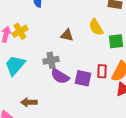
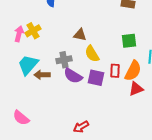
yellow semicircle: (96, 27) -> (92, 54), moved
brown arrow: (29, 102) -> (42, 75), moved

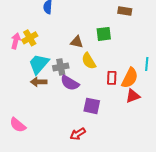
green square: (129, 41) -> (104, 34), moved
cyan trapezoid: (28, 65) -> (39, 64), moved
purple square: (96, 78) -> (92, 106), moved

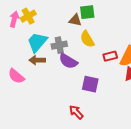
green square: (104, 34) -> (87, 12), moved
red rectangle: (112, 78) -> (110, 56), turned 72
pink semicircle: (18, 125) -> (16, 76), moved
red arrow: (78, 134) -> (76, 112), turned 77

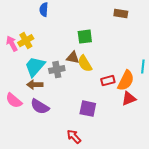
pink arrow: (14, 19) -> (12, 44), turned -42
brown triangle: (75, 20) -> (73, 58), moved
purple semicircle: (68, 61) -> (40, 107), moved

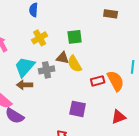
yellow cross: (26, 41) -> (40, 38), moved
orange semicircle: (126, 81) -> (116, 81), turned -55
red triangle: (129, 99) -> (119, 117), moved
purple semicircle: (40, 107) -> (15, 116), moved

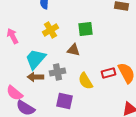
yellow semicircle: (75, 64) -> (85, 81), moved
gray cross: (47, 70) -> (57, 72), moved
purple square: (78, 109) -> (64, 101), moved

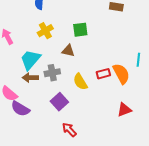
purple square: (64, 101) -> (59, 102), turned 36

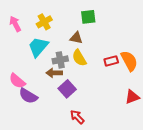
yellow cross: (45, 31) -> (44, 22), moved
brown arrow: (30, 78) -> (54, 73), moved
yellow semicircle: (80, 82) -> (79, 58), moved

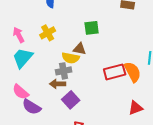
cyan trapezoid: (38, 47) -> (23, 58), moved
yellow semicircle: (79, 58) -> (71, 58), moved, turned -48
red rectangle: (111, 61) -> (115, 72), size x1.5

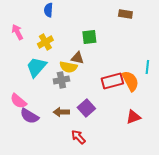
pink arrow: (19, 35) -> (17, 32), moved
cyan trapezoid: (23, 58) -> (36, 67), moved
brown arrow: (58, 84) -> (61, 112), moved
purple square: (71, 100) -> (86, 108), moved

